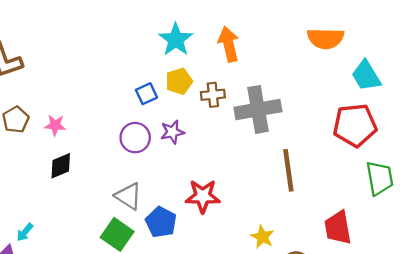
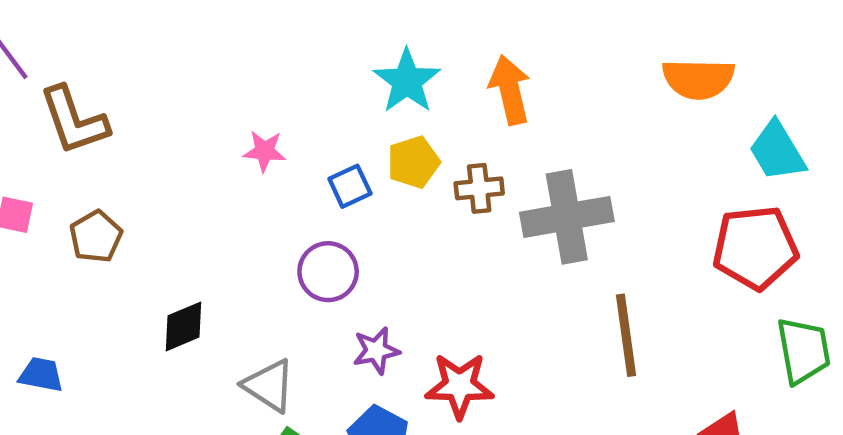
pink star: (55, 125) -> (265, 151), moved
purple star: (172, 132) -> (376, 351), moved
gray triangle: (128, 196) -> (269, 386), moved

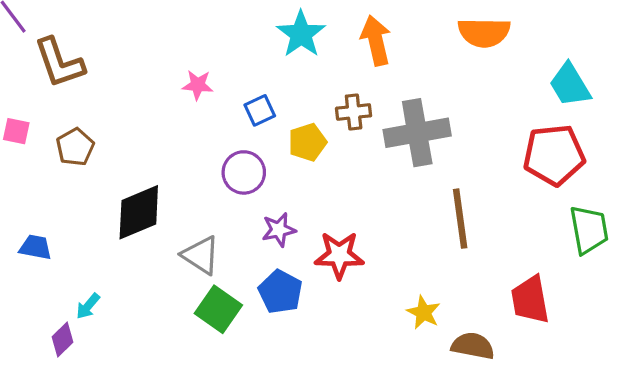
orange semicircle: (698, 79) -> (484, 32), moved
yellow pentagon: (413, 162) -> (307, 142), moved
black diamond: (183, 326) -> (139, 212), size x1.5

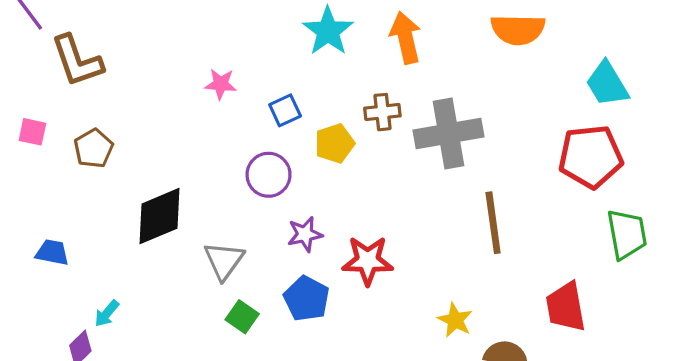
gray triangle: (201, 255) -> (224, 261), turned 33
green square: (218, 309) -> (242, 317), size x0.7

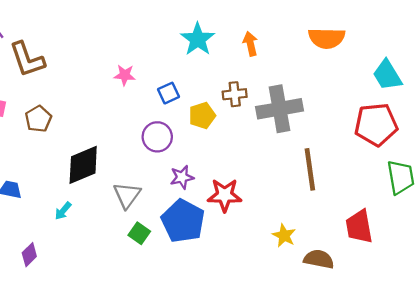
orange arrow: (406, 38) -> (250, 44), size x0.7
blue pentagon: (307, 299) -> (183, 221), size x1.4
cyan arrow: (107, 313) -> (63, 211), moved

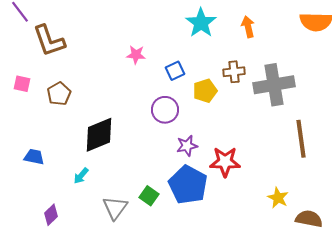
gray triangle: (127, 195) -> (115, 208), moved

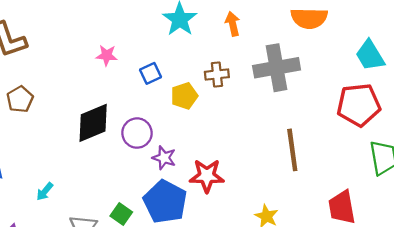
gray cross: (274, 85) -> (277, 68), moved
purple circle: (165, 110) -> (137, 133), moved
black diamond: (99, 135) -> (93, 123), moved
purple star: (187, 146) -> (164, 158), turned 30

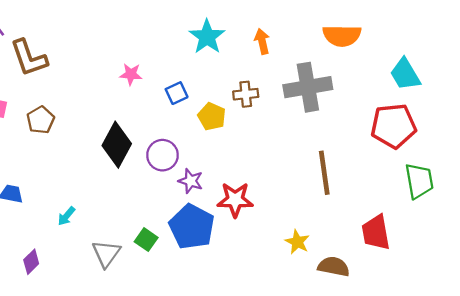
yellow pentagon: (184, 96) -> (212, 116), turned -30
black diamond: (93, 123) -> (117, 145), turned -39

